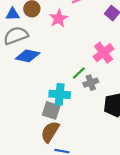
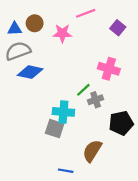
pink star: (59, 18) -> (62, 33), turned 30
pink cross: (104, 53) -> (109, 69), turned -36
brown semicircle: (50, 132) -> (92, 151), moved

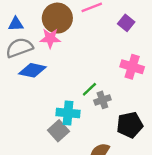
brown circle: (35, 23) -> (57, 18), moved, size x1.6
pink star: (62, 33) -> (50, 38), moved
pink cross: (109, 69) -> (132, 67), moved
gray square: (55, 129) -> (59, 131), turned 30

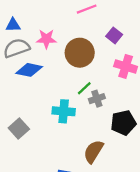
brown circle: (57, 18) -> (80, 53), moved
purple square: (126, 23) -> (114, 35), moved
gray square: (59, 131) -> (19, 128), moved

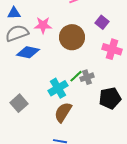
green line: (84, 88) -> (76, 76), moved
cyan cross: (64, 111) -> (58, 88), turned -36
brown semicircle: (93, 151) -> (63, 112), moved

